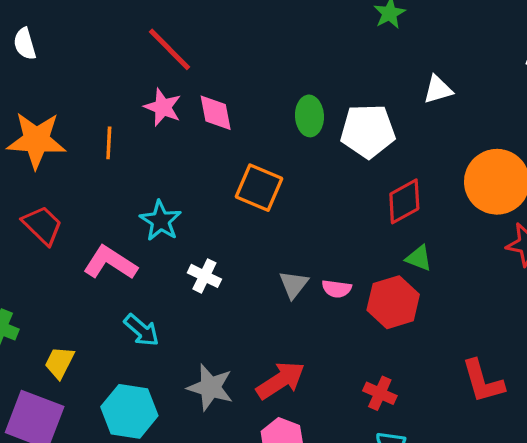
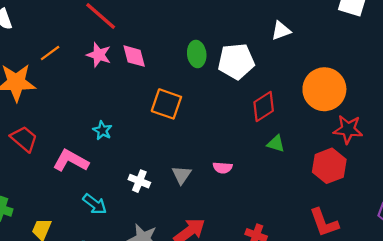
orange line: (109, 143) -> (50, 53), moved, turned 55
cyan star: (161, 221) -> (102, 130), size x0.7
white cross: (204, 276) -> (139, 181), moved
gray triangle: (294, 284) -> (182, 175), moved
red hexagon: (393, 302) -> (329, 166), moved

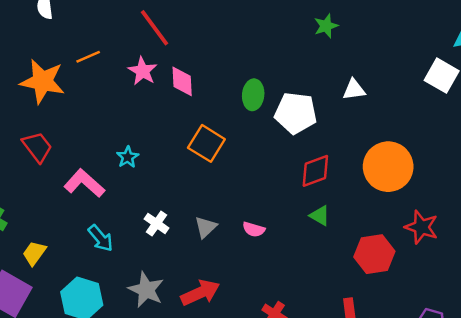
red star: (348, 129) -> (421, 227), moved

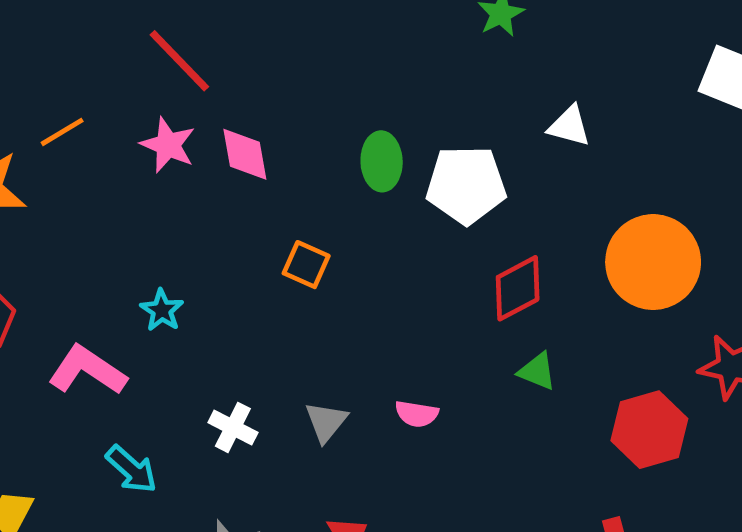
white triangle: (354, 90) -> (569, 126), turned 30
orange square: (206, 143) -> (306, 265), size x0.7

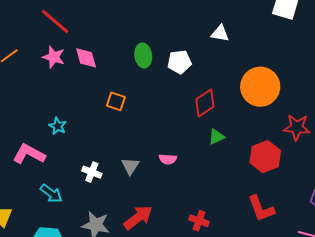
white pentagon: (466, 185) -> (179, 62), size x0.7
green triangle: (537, 371) -> (216, 137), turned -42

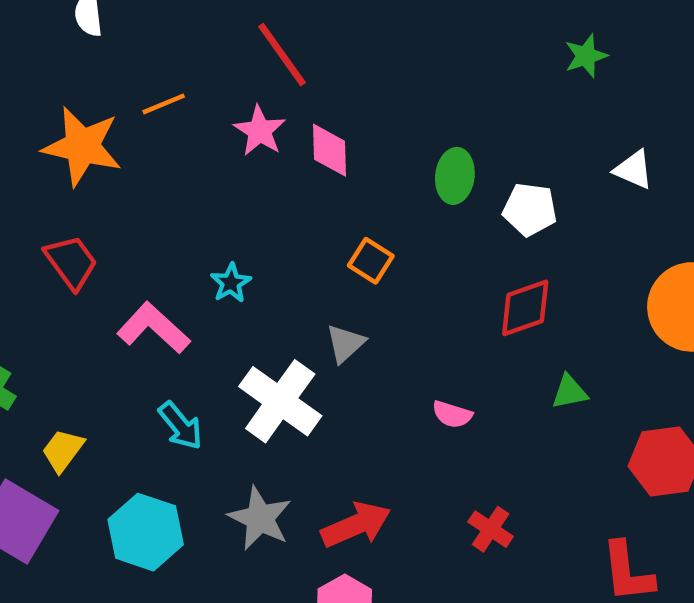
red diamond: (205, 103) -> (525, 308), moved
gray triangle: (130, 166) -> (345, 343), moved
white cross: (92, 172) -> (280, 401), size x1.8
red cross: (199, 221) -> (491, 529), moved

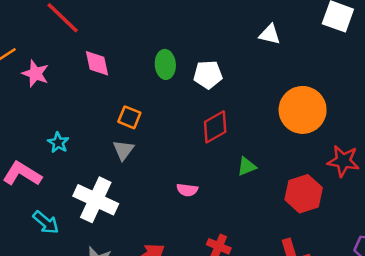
pink star: (260, 131) -> (35, 74), moved
white triangle: (634, 170) -> (270, 34), moved
gray triangle: (345, 343) -> (123, 150), moved

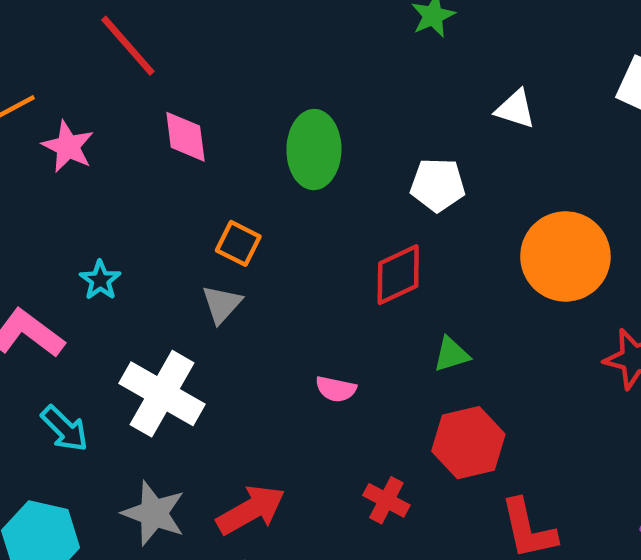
green ellipse: (165, 64) -> (314, 150), size x1.4
white pentagon: (208, 75) -> (438, 185), moved
red hexagon: (304, 194) -> (468, 443), moved

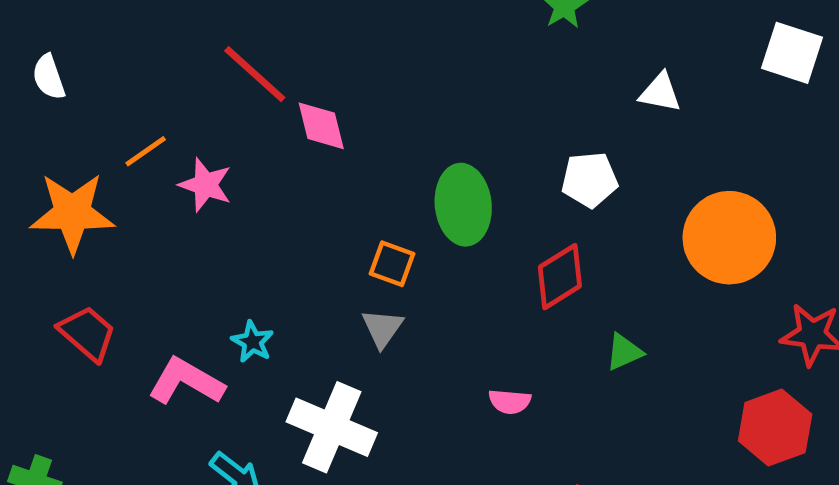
pink diamond: (185, 137) -> (321, 126), moved
green ellipse: (314, 150) -> (463, 205), moved
cyan star: (100, 280) -> (252, 342), moved
red hexagon: (468, 443) -> (775, 428), moved

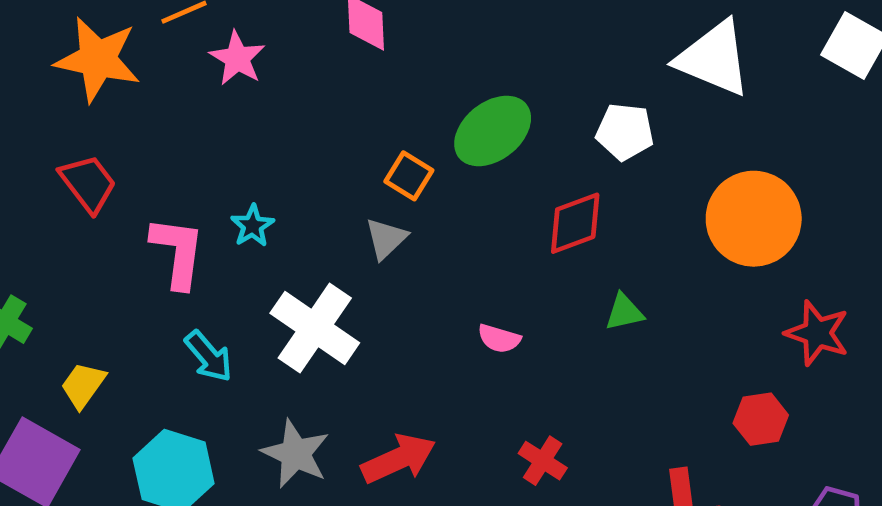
white triangle: (660, 93) -> (714, 58), size x1.8
green ellipse: (463, 205) -> (493, 131), turned 46
pink L-shape: (186, 382) -> (178, 252), turned 56
red hexagon: (775, 428) -> (761, 419), size x0.7

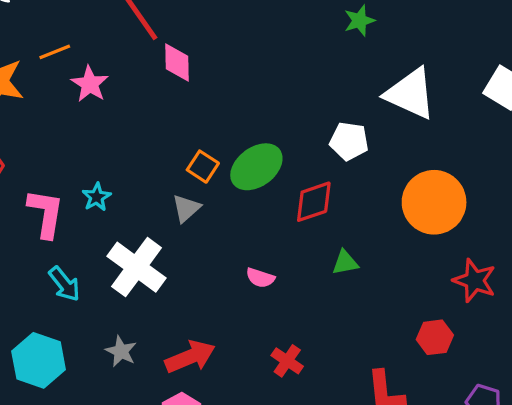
green ellipse: (493, 131) -> (256, 167), moved
gray star: (295, 454) -> (121, 351), size x0.7

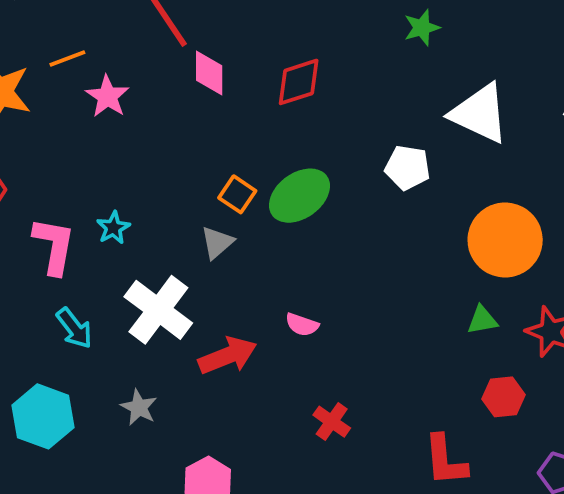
red diamond: (314, 202) -> (299, 82), moved
green triangle: (345, 263) -> (482, 320), moved
red arrow: (190, 357) -> (228, 356), moved

